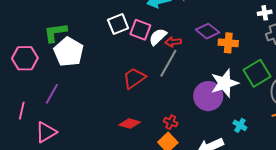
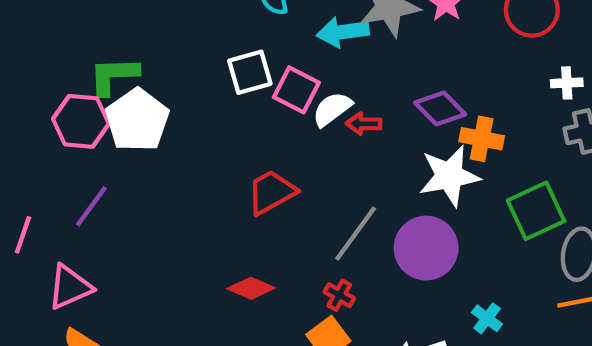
pink hexagon: (25, 58) -> (81, 121), moved
gray line: (168, 63) -> (356, 233), moved
white star: (225, 83) -> (449, 176), moved

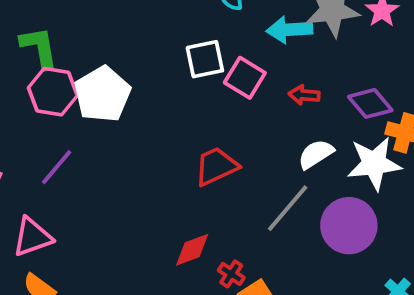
green L-shape: (114, 76) -> (39, 48), moved, turned 78
white semicircle: (332, 109) -> (316, 154), moved
red arrow: (364, 124) -> (304, 95), moved
red diamond: (251, 288) -> (192, 250), turned -48
red cross: (339, 295) -> (231, 274), moved

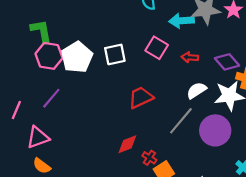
white square: (205, 59) -> (115, 54), moved

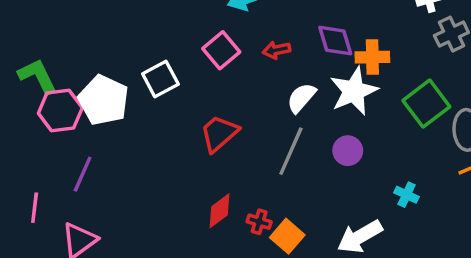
pink square: (157, 48) -> (221, 50), turned 35
purple diamond: (227, 62) -> (335, 41), turned 40
purple circle: (215, 130) -> (348, 151), size x0.6

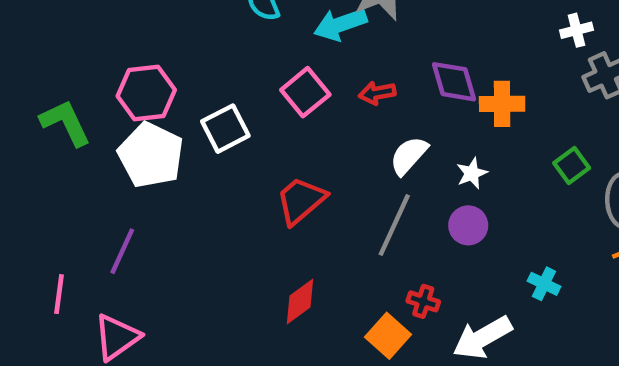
white star: (354, 91) -> (472, 173), moved, size x0.5
green square: (426, 104) -> (572, 165), size x0.6
pink hexagon: (60, 110) -> (146, 93), moved
red cross: (259, 222) -> (423, 301), moved

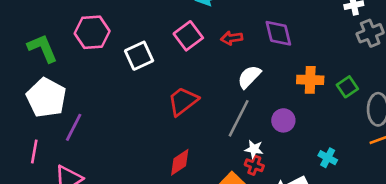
orange cross: (502, 104) -> (310, 80), moved
white pentagon: (151, 155) -> (46, 98), moved
white star: (472, 173) -> (254, 149), moved, turned 30

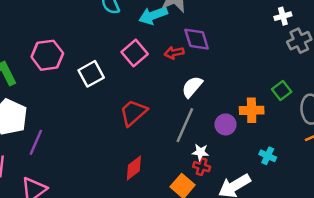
purple diamond: (278, 33) -> (197, 39), moved
orange cross: (310, 80) -> (252, 110), moved

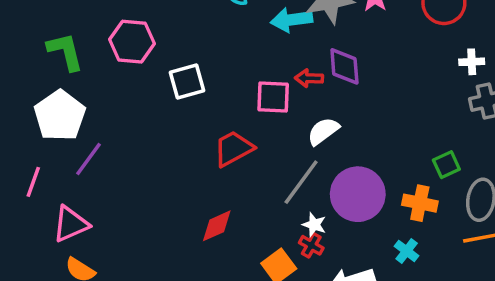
pink square: (135, 53) -> (273, 97), moved, turned 30
orange cross: (252, 110) -> (420, 203), moved
purple circle: (226, 124) -> (358, 194), size x1.8

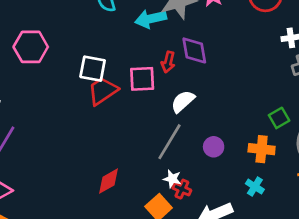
red arrow: (309, 78) -> (168, 62), turned -72
white square: (187, 81) -> (93, 69), moved, turned 32
red trapezoid: (233, 149) -> (103, 91), moved
purple circle: (358, 194) -> (214, 147), size x0.5
white star: (314, 225) -> (172, 179), moved

